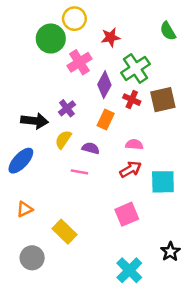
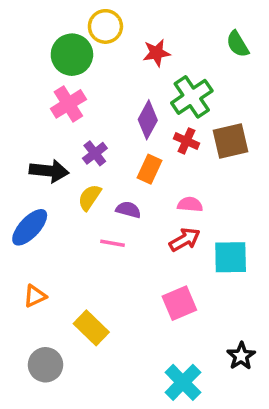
pink cross: (79, 62) -> (68, 104), moved

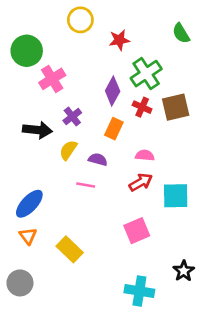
green circle: (72, 55) -> (27, 51), moved
blue ellipse: (30, 227) -> (29, 204), moved
orange triangle: (35, 296) -> (28, 236), moved, turned -42
gray circle: (46, 365) -> (20, 283), moved
cyan cross: (183, 382) -> (139, 291), turned -36

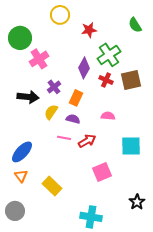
orange rectangle: (114, 129) -> (76, 98), moved
red arrow: (141, 182) -> (87, 141), moved
cyan cross: (139, 291) -> (91, 217), moved

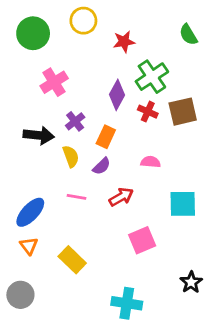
green circle: (20, 38) -> (33, 33), moved
yellow semicircle: (51, 112) -> (71, 156), turned 126
purple semicircle: (73, 119) -> (102, 166), turned 120
pink line: (64, 138) -> (76, 197), moved

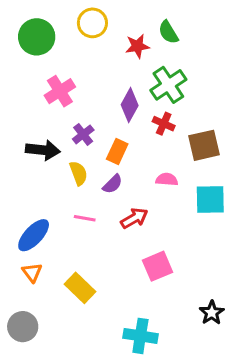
green semicircle: (188, 35) -> (168, 32), moved
brown square: (183, 112) -> (204, 145), moved
cyan square: (183, 204) -> (210, 200), moved

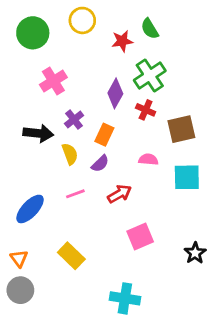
pink line: (85, 218) -> (75, 194), turned -30
orange triangle: (32, 272) -> (19, 259), moved
black star: (212, 313) -> (195, 253), moved

